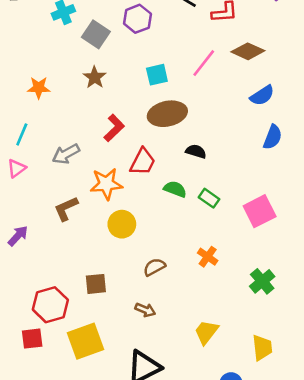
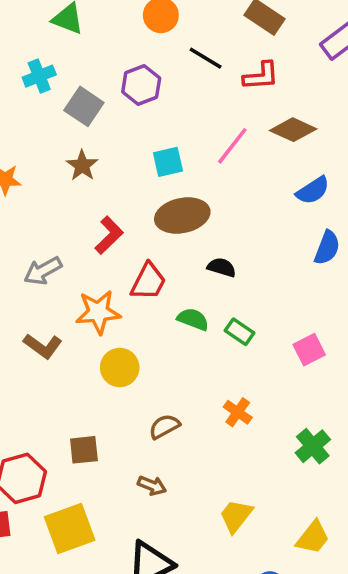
brown L-shape: (66, 209) -> (43, 346), turned -120
pink square: (260, 211) -> (309, 350), size x0.7
yellow trapezoid: (262, 348) -> (313, 537), turned 44

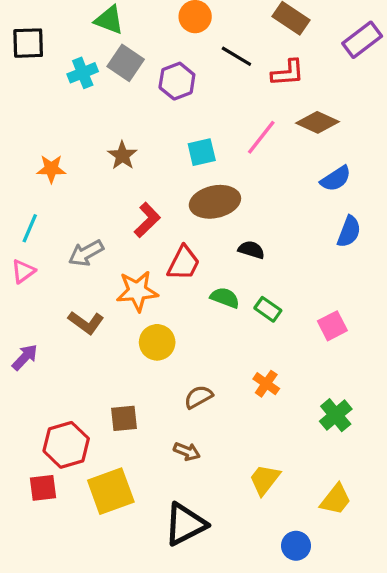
gray square: (84, 106) -> (126, 63), moved

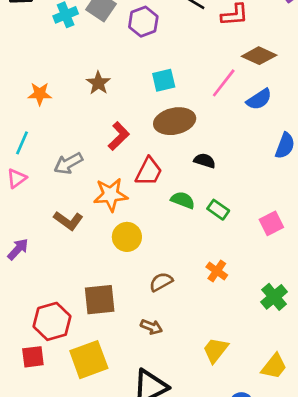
pink line: (261, 137) -> (224, 83), moved
blue semicircle: (336, 179) -> (259, 99), moved
brown square: (124, 418) -> (100, 300), size x1.4

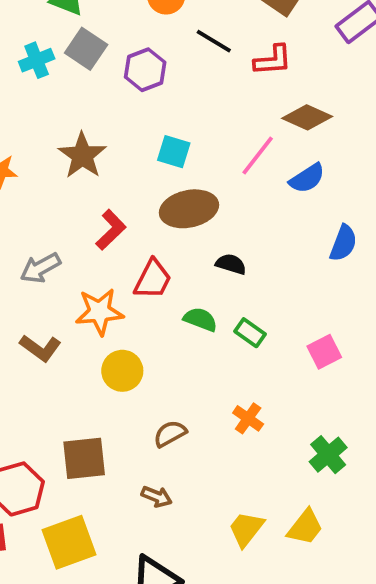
cyan square: (164, 80) -> (174, 152), turned 30
brown star: (98, 83) -> (82, 155), size x1.4
yellow trapezoid: (274, 366) -> (305, 527), moved

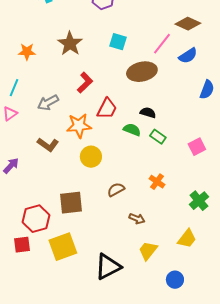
brown ellipse: (189, 209) -> (142, 72), moved
black semicircle: (231, 264) -> (148, 113), moved
brown arrow: (157, 497) -> (137, 219), moved
yellow trapezoid: (246, 529) -> (148, 251), moved

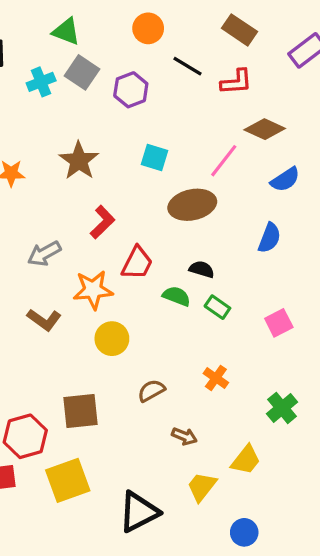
blue semicircle: (188, 56) -> (285, 180), moved
blue semicircle: (207, 90) -> (269, 238), moved
yellow trapezoid: (187, 239) -> (246, 460), moved

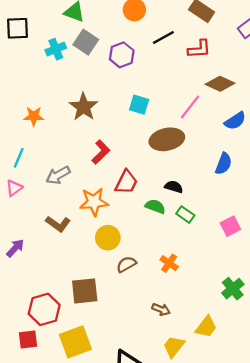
black line: (188, 66) -> (163, 37), turned -60
orange cross: (216, 378) -> (169, 263), moved
brown semicircle: (151, 391) -> (126, 264), moved

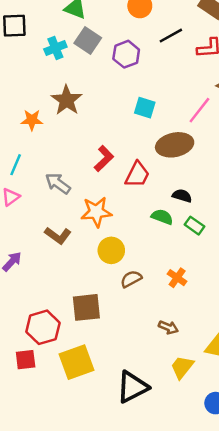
brown star: (84, 107) -> (67, 100), moved
gray arrow: (58, 175) -> (58, 183), turned 65
red trapezoid: (126, 182) -> (137, 175), moved

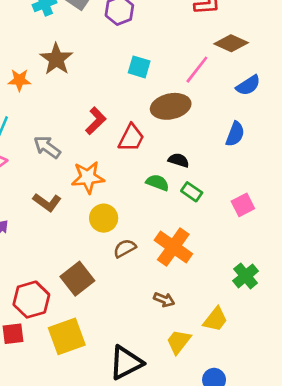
orange cross: (177, 278) -> (173, 247), size x1.8
brown square: (86, 307) -> (77, 279), turned -32

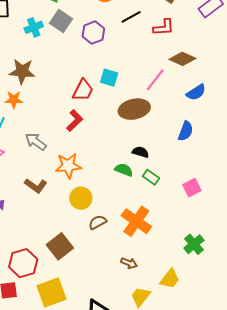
brown star: (56, 59) -> (22, 71), moved, turned -30
orange star: (19, 80) -> (14, 100), moved
red trapezoid: (131, 138) -> (83, 90), moved

